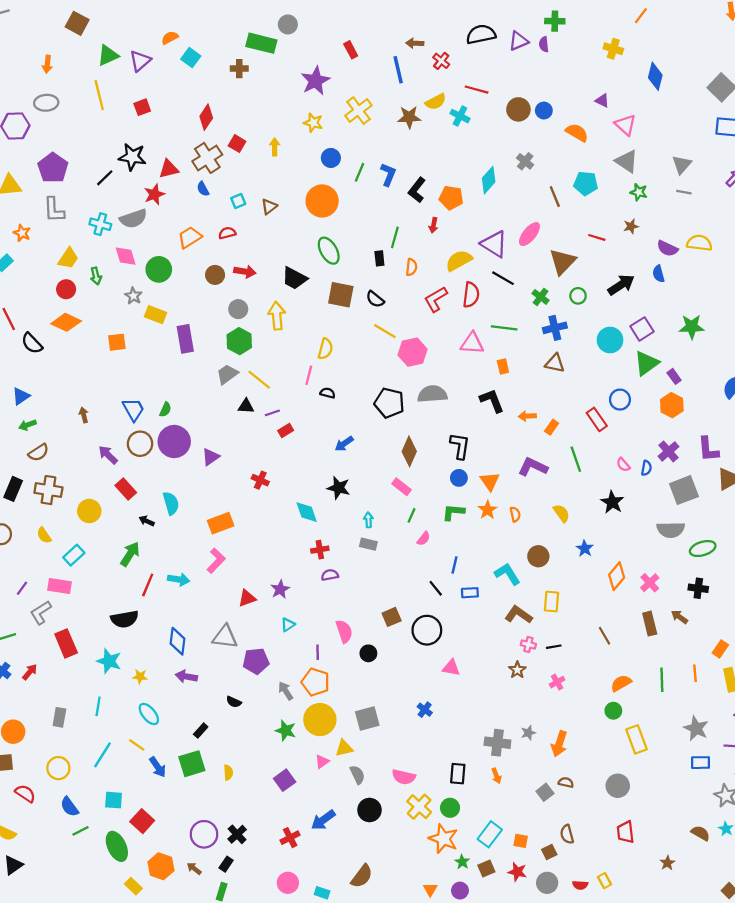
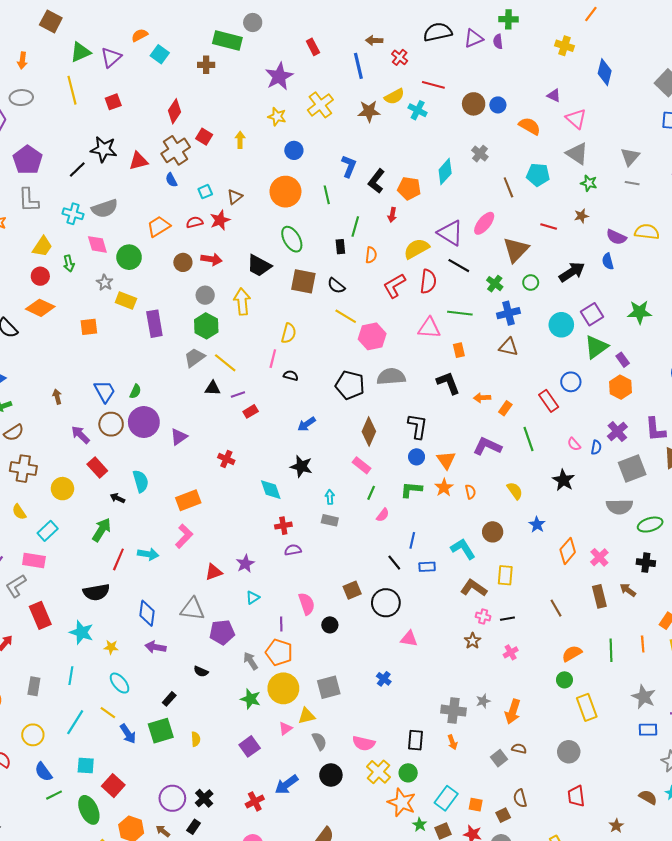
green line: (360, 172) -> (327, 195), moved, turned -36
red star: (154, 194) -> (220, 220), moved

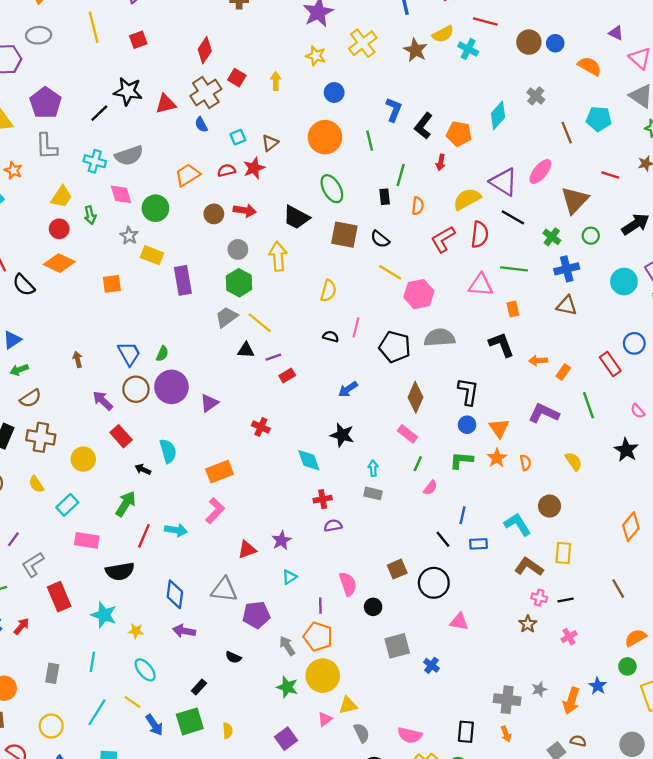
brown star: (369, 111) -> (415, 50), turned 30
pink line: (273, 359) -> (356, 327), moved
blue star: (537, 525) -> (598, 686), moved
pink rectangle: (34, 560) -> (87, 540), moved
gray square: (329, 687) -> (397, 646), moved

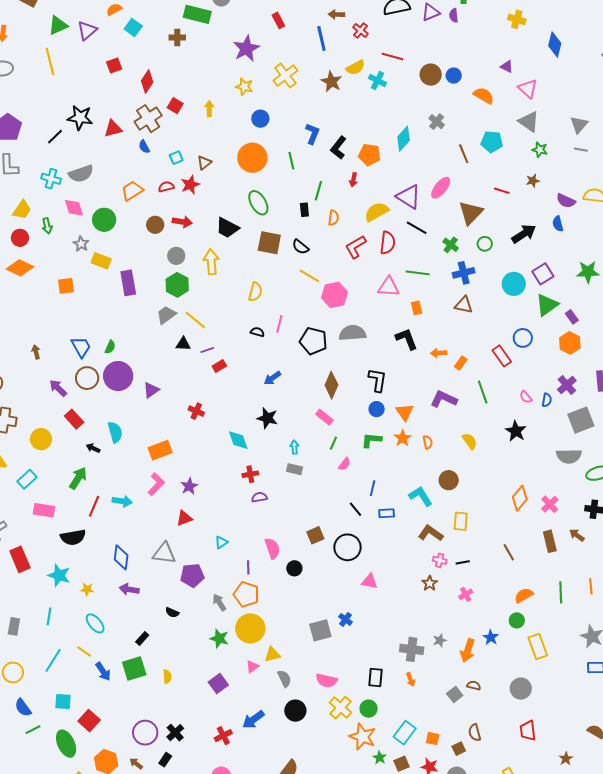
red square: (138, 40) -> (114, 66), moved
purple star: (281, 540) -> (189, 486), moved
gray square: (397, 646) -> (320, 630), moved

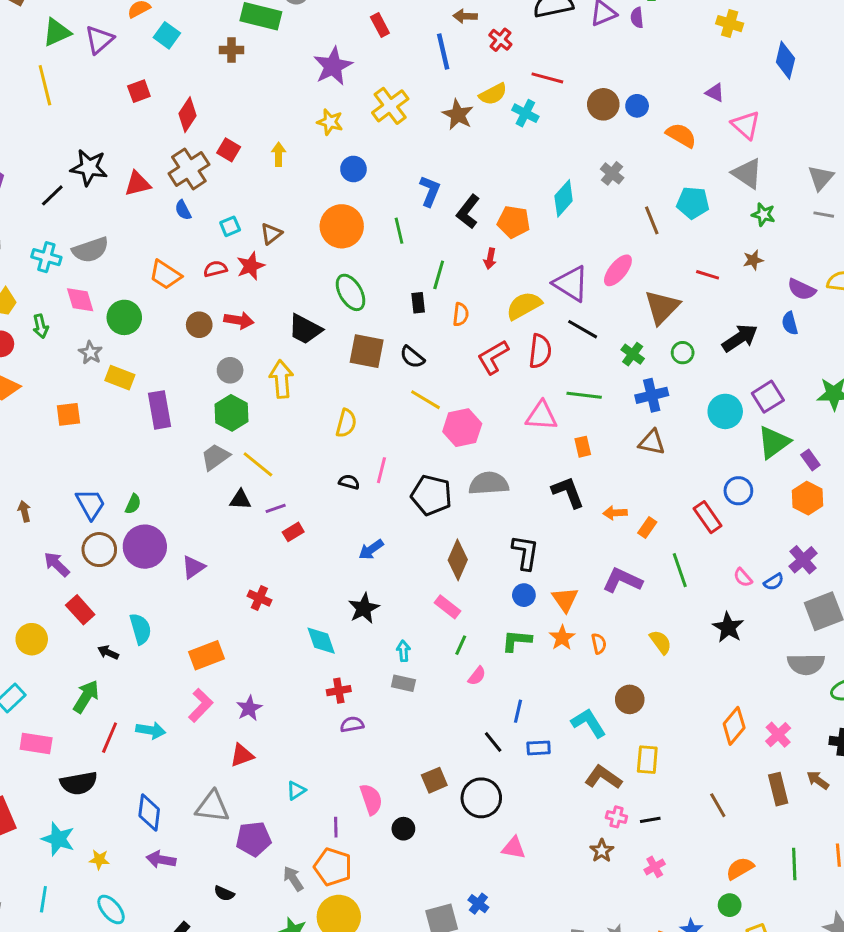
orange trapezoid: (132, 191) -> (165, 275), turned -115
blue semicircle: (547, 400) -> (774, 582), turned 48
black star: (267, 418) -> (364, 608), turned 30

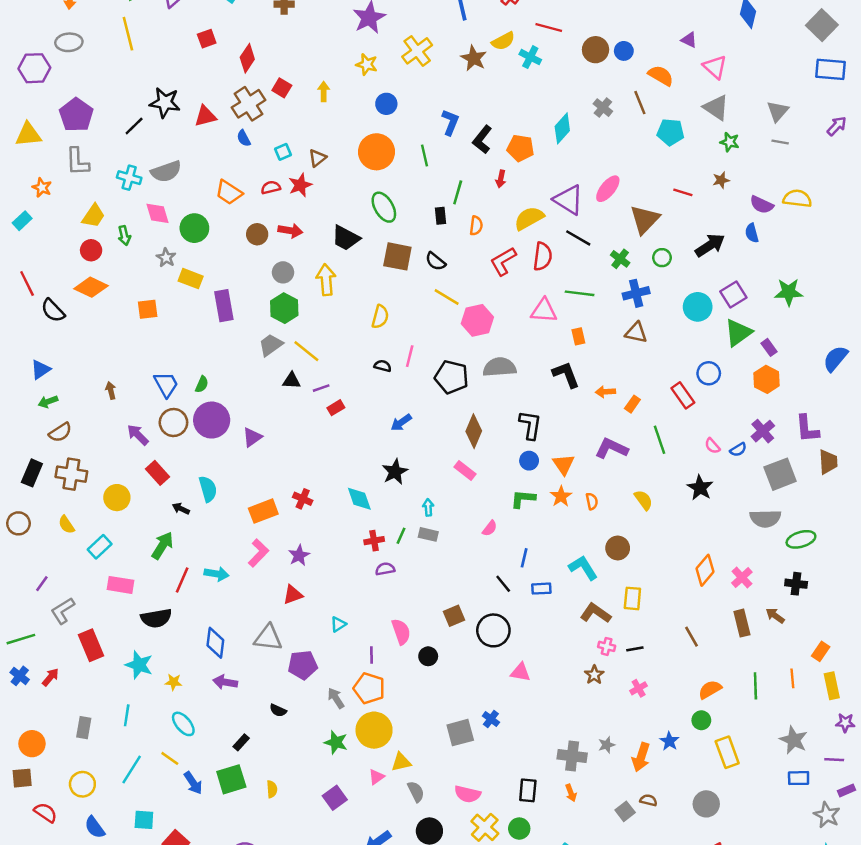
brown line: (652, 220) -> (640, 103), moved
red cross: (259, 598) -> (303, 499), moved
green line: (461, 645) -> (401, 536), moved

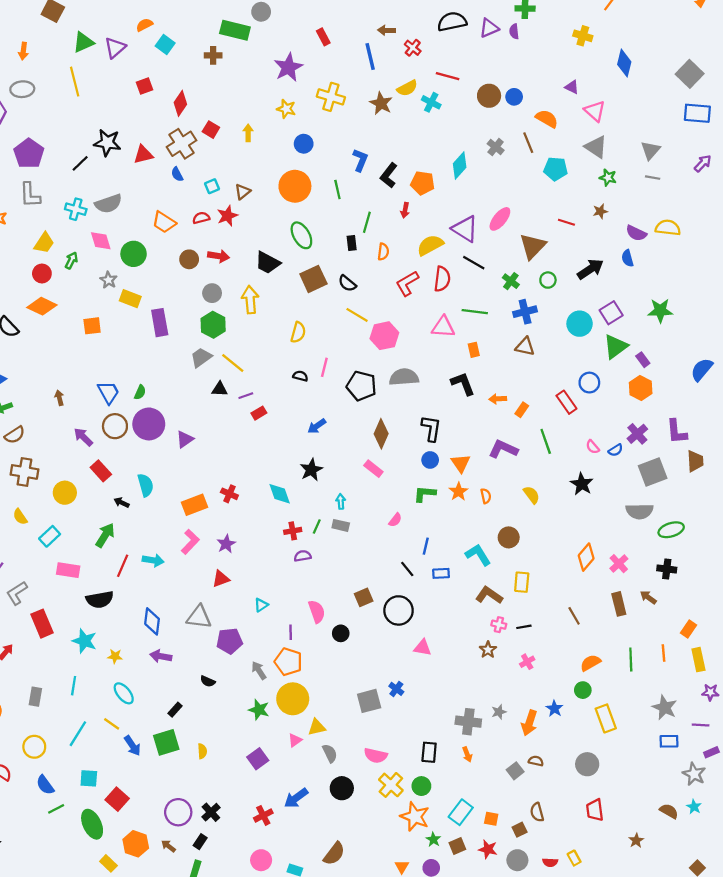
yellow cross: (417, 51) -> (331, 97), turned -36
green arrow: (124, 235) -> (71, 260), turned -140
brown square: (397, 256) -> (313, 279), turned -36

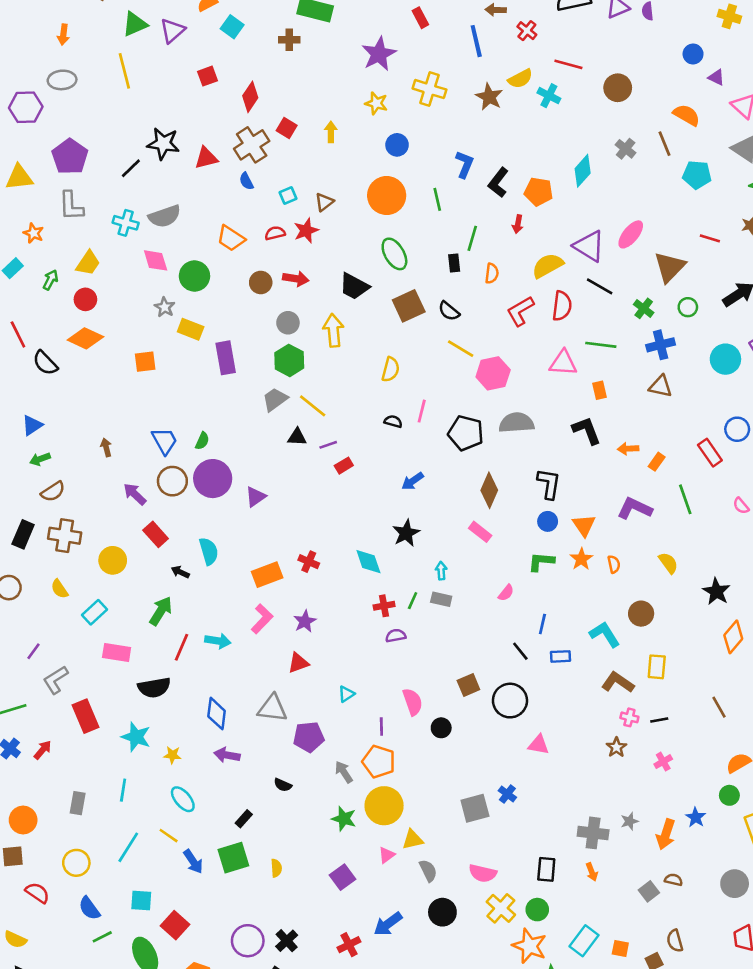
blue circle: (514, 97) -> (693, 54), moved
green arrow: (71, 260) -> (50, 280), moved
black star: (582, 484) -> (716, 591), moved

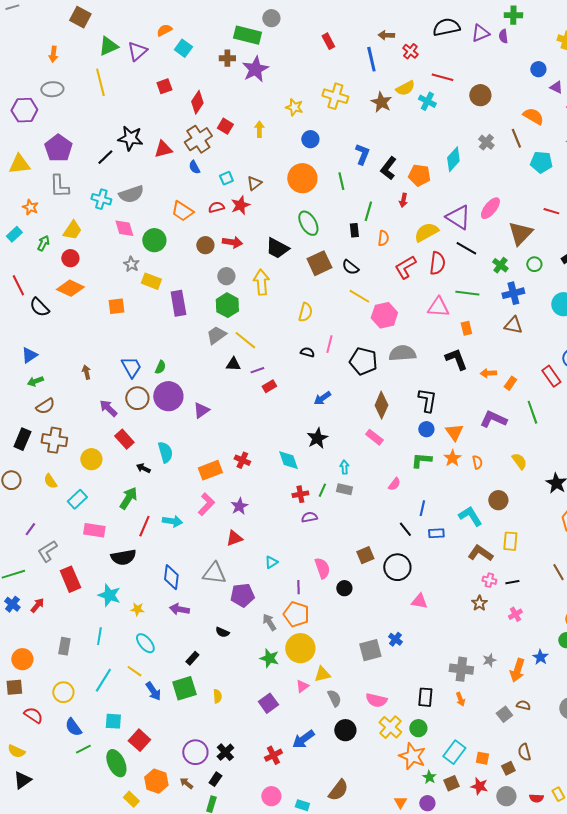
purple star: (379, 54) -> (255, 69), moved

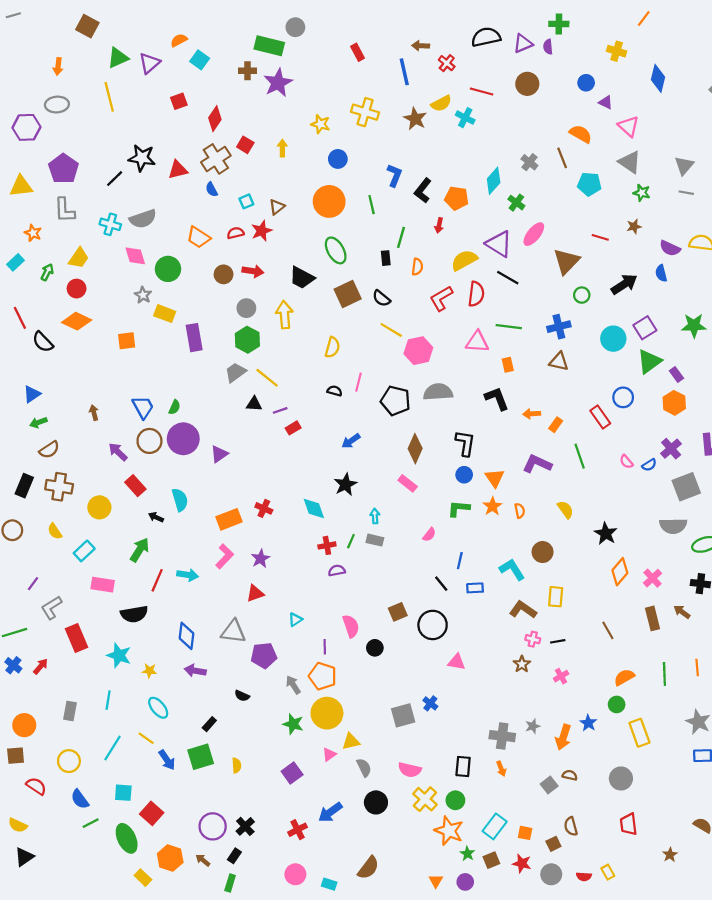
brown circle: (480, 95) -> (527, 84), moved
green cross: (500, 265) -> (516, 203), moved

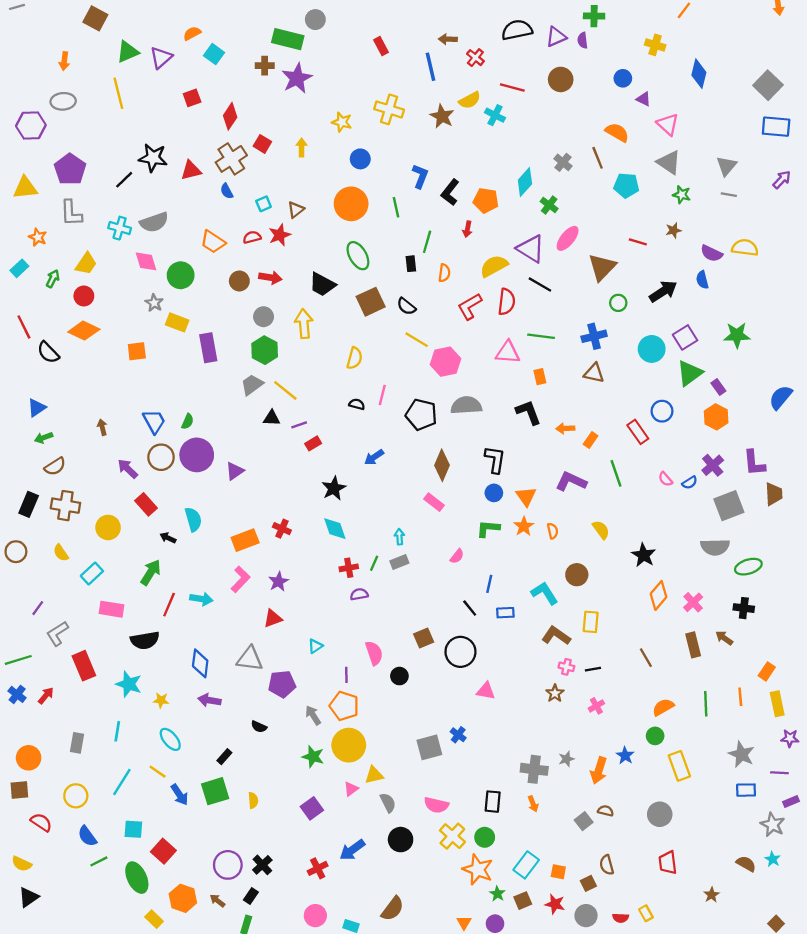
black star: (345, 485) -> (334, 488), moved
gray rectangle: (375, 540) -> (399, 562), turned -35

